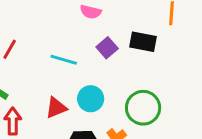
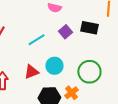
cyan line: (64, 60) -> (36, 40), turned -48

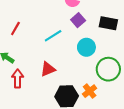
purple square: (65, 32) -> (78, 20), moved
cyan circle: (54, 66) -> (86, 47), moved

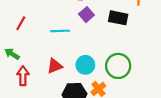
cyan line: (53, 36) -> (60, 31), turned 30
cyan circle: (86, 47) -> (85, 65), moved

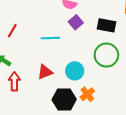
green circle: (118, 66) -> (106, 55), moved

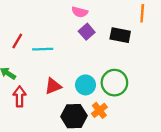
cyan line: (50, 38) -> (43, 49), moved
green circle: (106, 55) -> (114, 83), moved

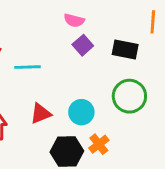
green circle: (114, 83) -> (129, 96), moved

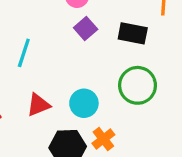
cyan line: (27, 67) -> (24, 53), turned -70

